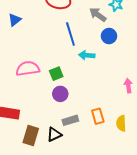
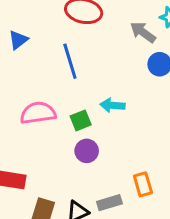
blue line: (70, 34) -> (70, 61), moved
cyan arrow: (87, 55) -> (112, 105), moved
gray rectangle: (70, 120) -> (109, 203), moved

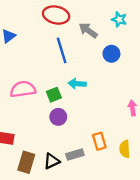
gray arrow: (143, 32) -> (88, 30), moved
blue line: (70, 61) -> (62, 50), moved

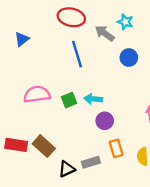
cyan star: (119, 19) -> (125, 22), moved
cyan arrow: (77, 84) -> (93, 99), moved
purple circle: (58, 117) -> (105, 121), moved
brown rectangle: (26, 162) -> (44, 146), moved, turned -65

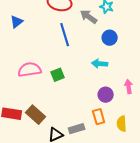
cyan arrow: (93, 99) -> (100, 64), moved
purple circle: (105, 121) -> (106, 95), moved

